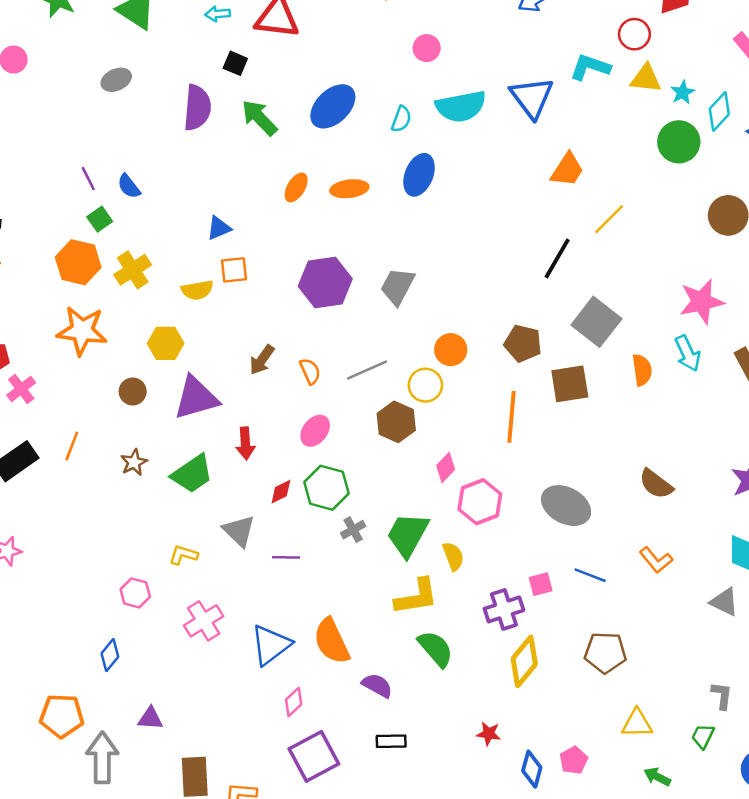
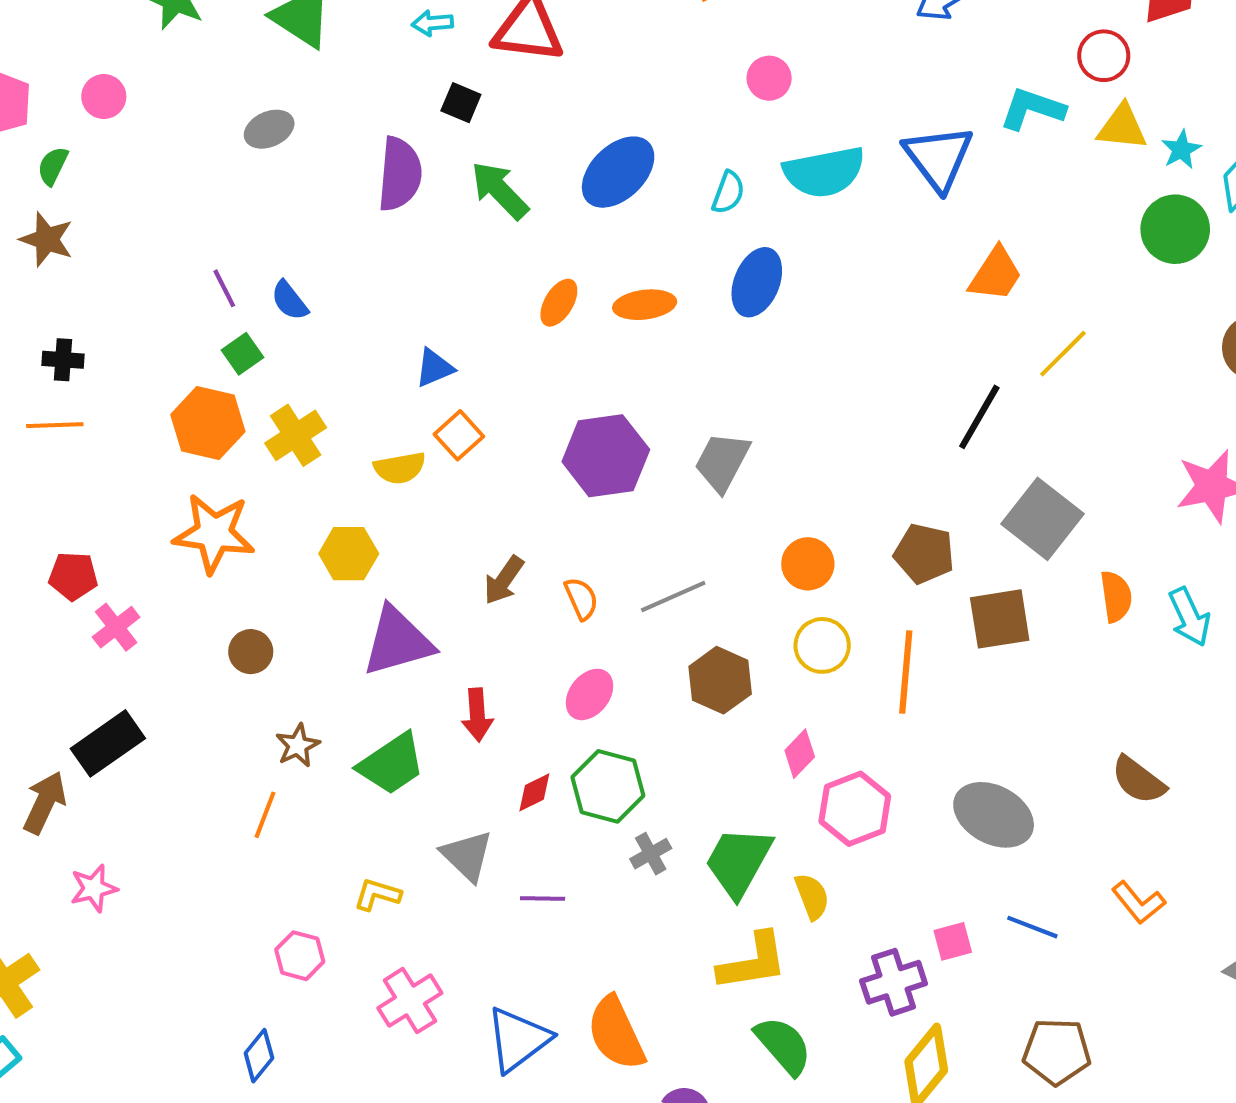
orange square: (234, 270) -> (459, 435), turned -36
cyan arrow: (688, 353) -> (1189, 617), moved
yellow circle: (425, 385) -> (822, 645), moved
brown circle: (133, 391) -> (251, 652), moved
orange line: (72, 446) -> (265, 815), moved

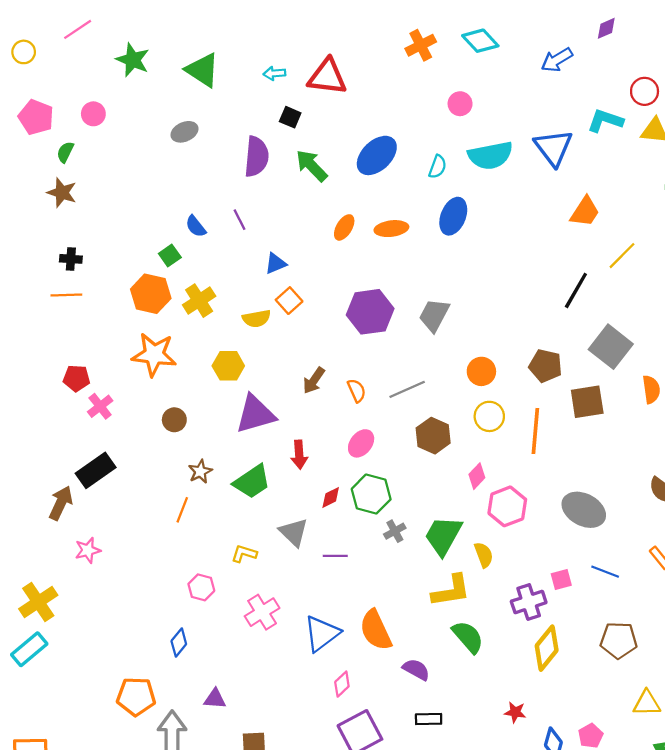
purple line: (224, 288) -> (240, 220), moved

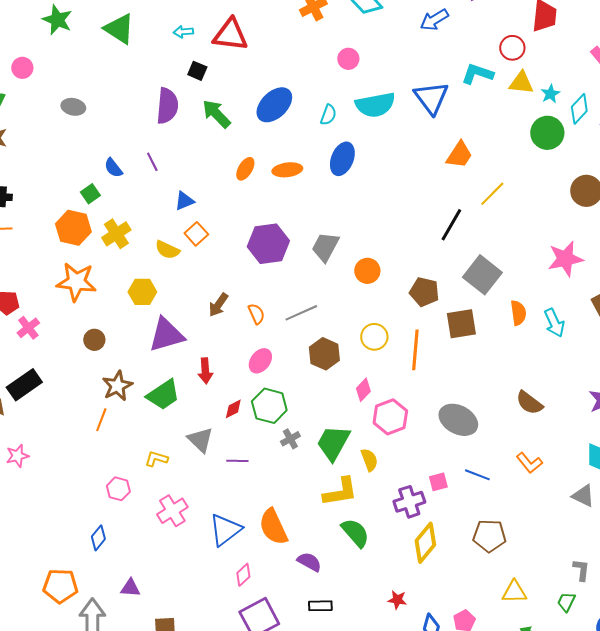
gray ellipse: (184, 132) -> (73, 107), moved, turned 35
yellow semicircle: (256, 319) -> (167, 250), turned 35
orange circle: (481, 371) -> (367, 271), moved
brown star: (200, 472) -> (117, 386), size x1.4

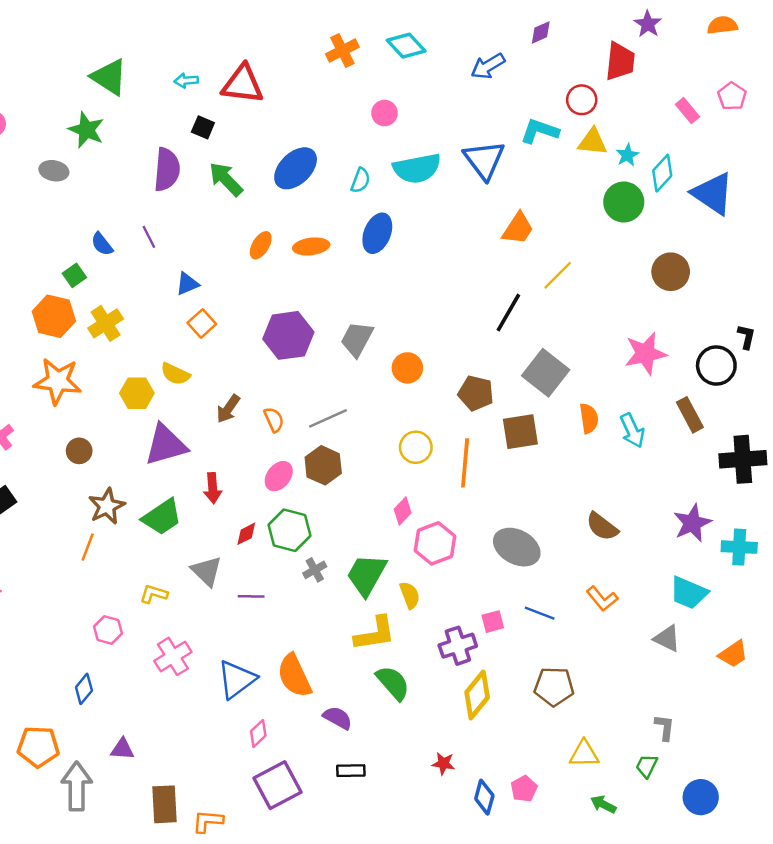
green star: (57, 20) -> (86, 130), moved
yellow semicircle: (167, 250) -> (175, 374), moved
brown hexagon: (324, 354) -> (323, 465), moved

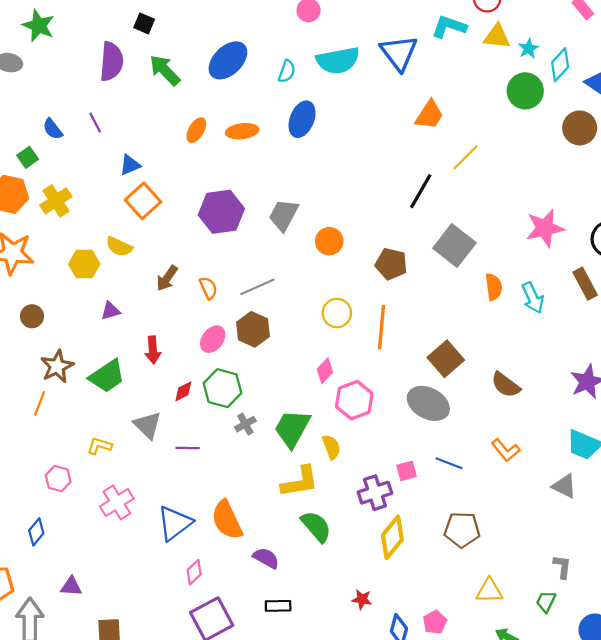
brown circle: (671, 272) -> (580, 128), moved
orange square: (202, 323) -> (143, 201), size x1.4
brown square: (520, 432) -> (446, 359), moved, turned -32
purple triangle: (166, 445) -> (110, 311), size x0.5

